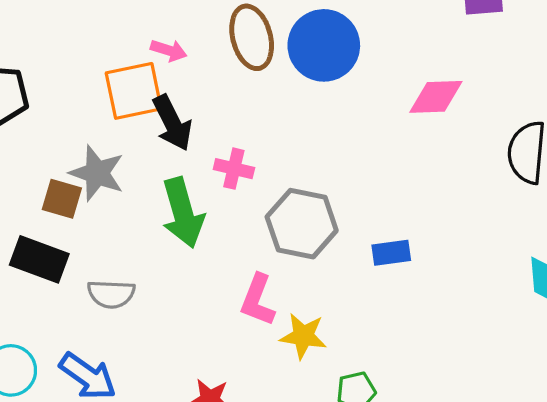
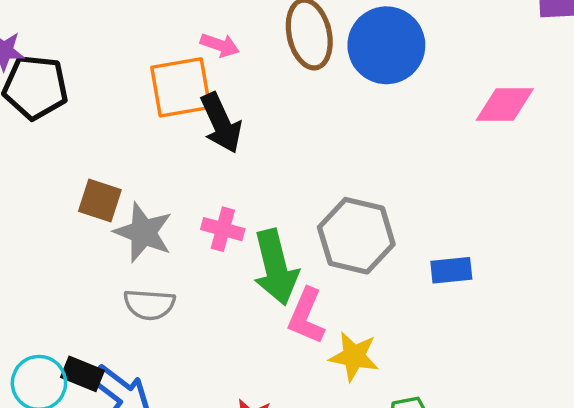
pink cross: (234, 169) -> (223, 229), moved
gray star: (97, 173) -> (143, 232), moved
green arrow: (183, 213) -> (276, 267), moved
black rectangle: (39, 259) -> (83, 374), moved, size x0.7

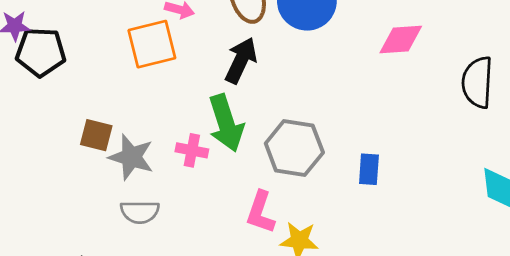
black arrow: (221, 123) -> (241, 60), moved, turned -126
green arrow: (276, 267) -> (226, 123), moved
blue rectangle: (451, 270) -> (369, 169), turned -76

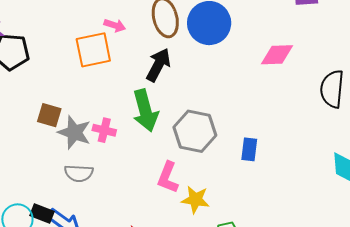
pink cross: (192, 150) -> (104, 130), moved

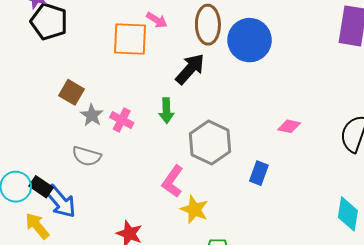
pink diamond: (277, 55) -> (289, 126), moved, size x0.7
green arrow: (145, 111) -> (166, 111), size x0.6
gray star: (74, 132) -> (92, 115), size x0.7

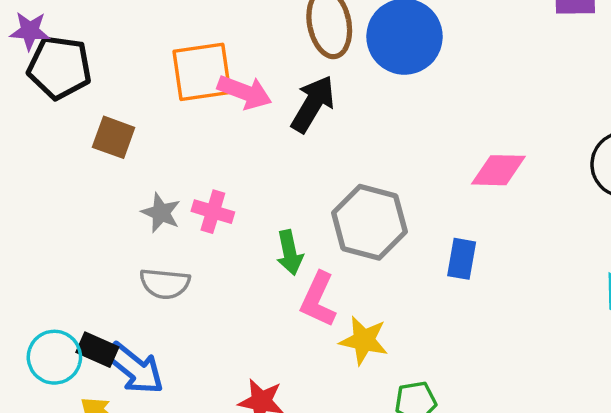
pink arrow: (157, 20) -> (245, 92), moved, size x1.4
brown square: (71, 92) -> (114, 137), moved
green arrow: (166, 111) -> (290, 253), moved
pink diamond: (289, 126) -> (498, 170), size x1.4

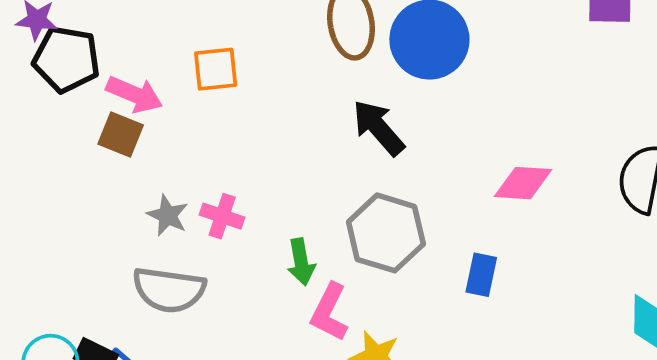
orange square: (202, 72) -> (216, 69), size x0.7
pink arrow: (245, 92) -> (134, 94), moved
black arrow: (313, 104) -> (378, 128), moved, turned -74
gray semicircle: (165, 284) -> (169, 290), size x1.4

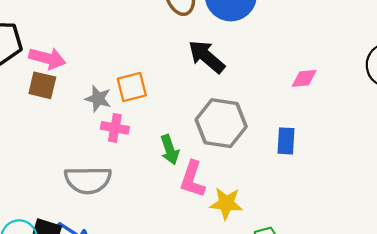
orange square: (216, 69) -> (132, 87), moved
pink diamond: (523, 183) -> (304, 78), size x0.7
gray star: (168, 215) -> (98, 99), moved

